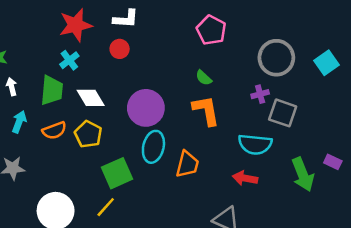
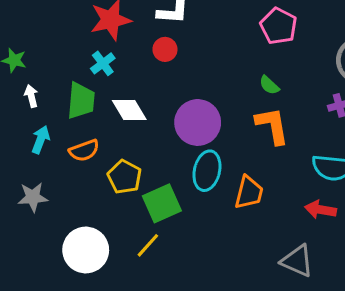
yellow pentagon: (88, 134) -> (125, 177), moved

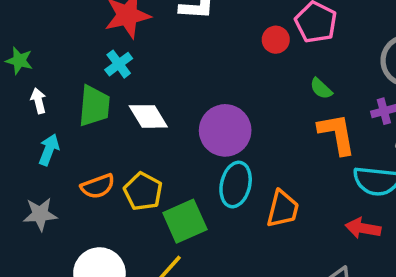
red circle: (165, 49) -> (276, 40), moved
green semicircle: (269, 85) -> (321, 89), moved
orange L-shape: (272, 126) -> (337, 134), moved
orange semicircle: (84, 150) -> (98, 186), moved

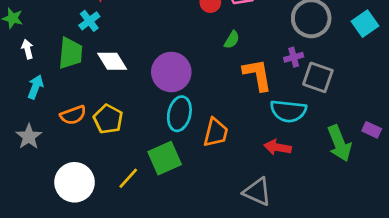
green semicircle: (321, 89) -> (232, 40), moved, turned -102
gray star: (40, 214) -> (29, 137), turned -30
green square: (185, 221) -> (165, 158), moved

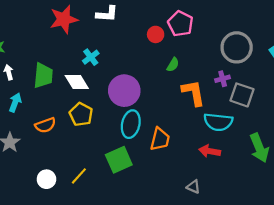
cyan cross: (89, 21) -> (91, 57), moved
yellow pentagon: (108, 119) -> (81, 114), moved
yellow line: (128, 178) -> (79, 176), moved
white circle: (74, 182) -> (46, 179), size x0.6
gray triangle: (257, 192) -> (193, 187), size x0.6

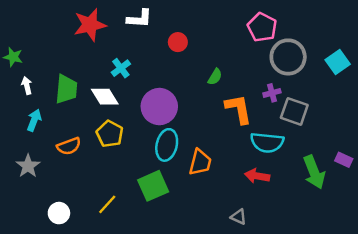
pink pentagon: (180, 24) -> (262, 27), moved
red circle: (156, 34) -> (178, 42), moved
white circle: (46, 179) -> (59, 213), moved

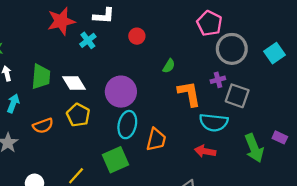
cyan cross: (121, 68) -> (88, 40), moved

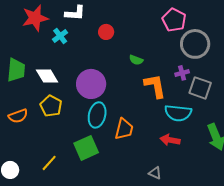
green semicircle: (169, 66) -> (136, 60), turned 80

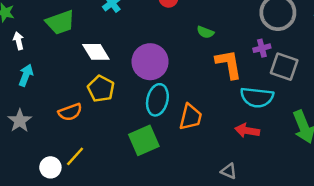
green trapezoid: (16, 70) -> (60, 22), moved, turned 65
orange semicircle: (18, 116) -> (70, 112), moved
yellow line: (49, 163) -> (75, 156), moved

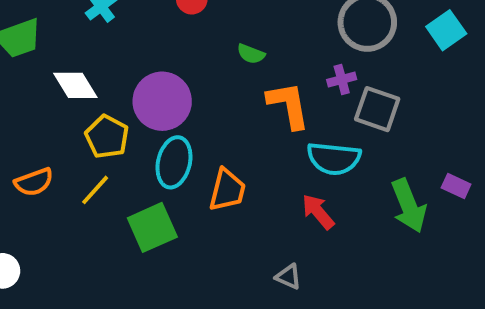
yellow pentagon: (101, 89) -> (107, 137), moved
red arrow: (247, 131) -> (318, 212), turned 40
yellow line: (75, 156) -> (95, 190), moved

